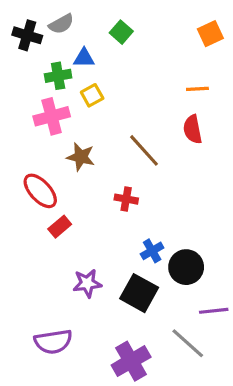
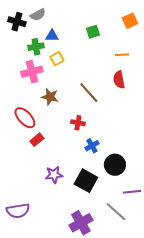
green square: (121, 32) -> (93, 32), moved, turned 32
blue cross: (152, 251) -> (92, 146), moved
purple semicircle: (53, 342) -> (18, 211), moved

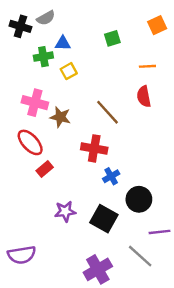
pink cross: (32, 72) -> (35, 103), moved, turned 30
red cross: (78, 123) -> (94, 148), size x1.5

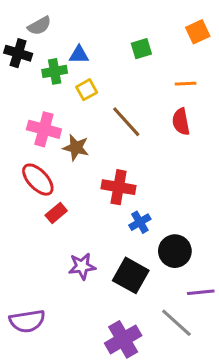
gray semicircle: (46, 18) -> (39, 26), moved
black cross: (20, 26) -> (18, 53), moved
brown line: (107, 112) -> (126, 122), moved

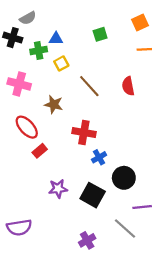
orange line: (186, 84) -> (144, 49), moved
pink cross: (44, 129) -> (19, 84), moved
purple cross: (123, 339) -> (87, 240), size x0.7

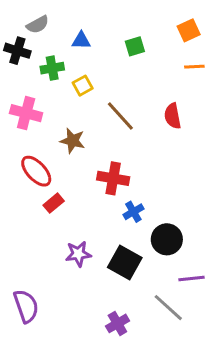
blue triangle: (56, 39) -> (81, 41), moved
purple semicircle: (19, 227) -> (26, 306), turned -100

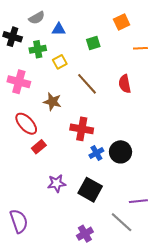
gray semicircle: (38, 25) -> (37, 18), moved
orange square: (189, 30) -> (122, 22), moved
green square: (135, 46) -> (93, 43), moved
black circle: (167, 239) -> (121, 152), moved

